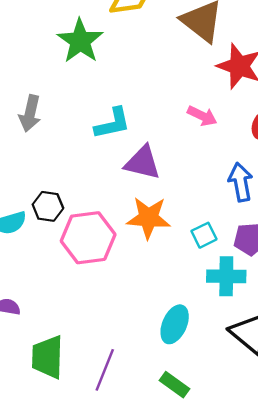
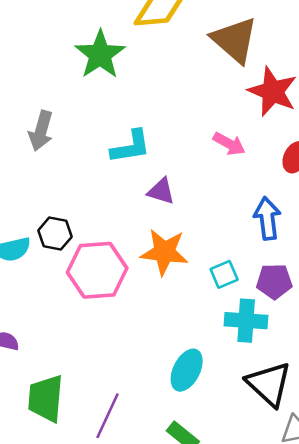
purple triangle: (142, 163) -> (161, 191), size x0.7

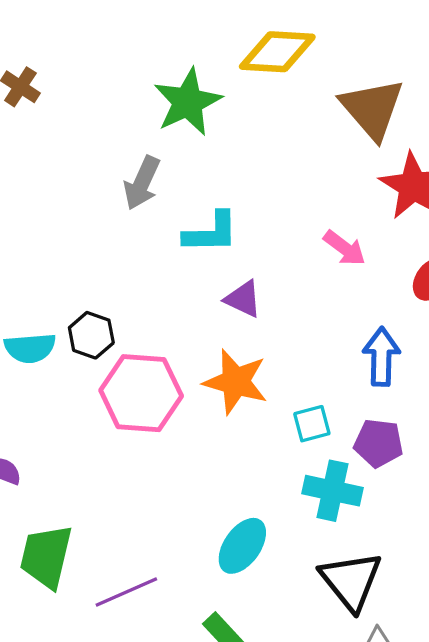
gray arrow: (41, 131) -> (142, 183), moved
purple line: (108, 416) -> (126, 592), turned 33

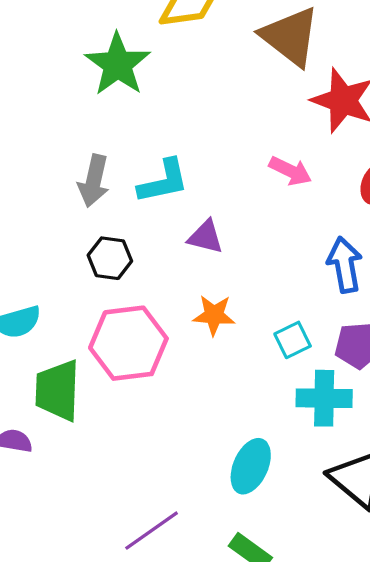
gray arrow: (142, 183) -> (94, 181), moved
black hexagon: (91, 335) -> (110, 258), moved
orange star: (236, 382) -> (214, 315), size x0.7
green trapezoid: (46, 556) -> (58, 390), moved

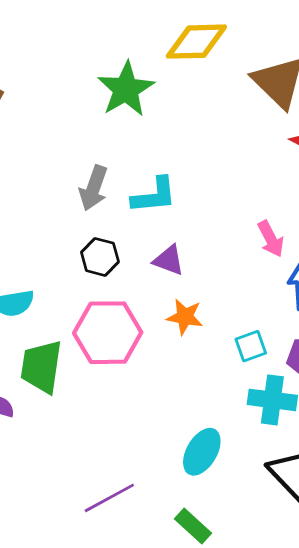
pink arrow: (290, 171) -> (271, 239), moved, turned 30
purple triangle: (206, 237) -> (169, 260), moved

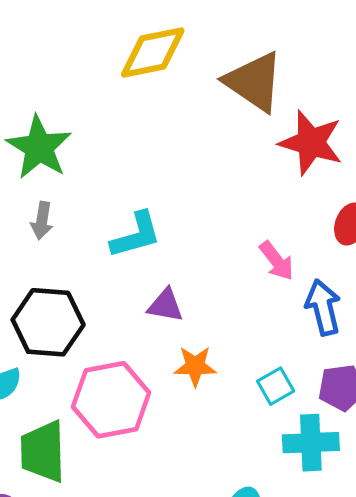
green star: (126, 89) -> (39, 147), moved
gray arrow: (94, 188) -> (42, 221), moved, size x0.7
black hexagon: (100, 257) -> (48, 322), moved, size x1.6

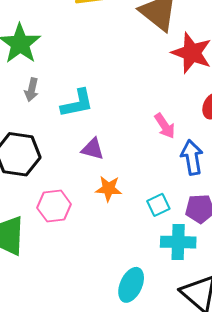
gray arrow: (42, 221) -> (32, 90), moved
pink hexagon: (111, 400) -> (54, 206), size x0.7

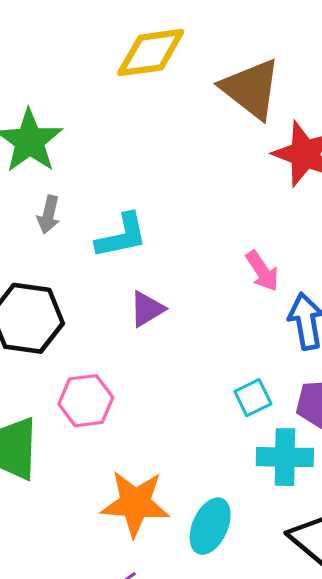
purple triangle: (93, 149) -> (147, 309), turned -45
orange star: (109, 189) -> (135, 503), moved, size x1.6

